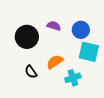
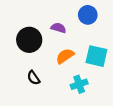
blue circle: (81, 30) -> (88, 15), moved
orange semicircle: (55, 62) -> (65, 56), moved

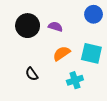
blue circle: (88, 15) -> (94, 14), moved
black circle: (29, 40) -> (28, 26), moved

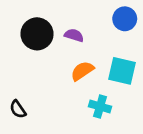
black semicircle: (32, 74) -> (18, 109), moved
cyan cross: (75, 80) -> (100, 107), turned 35

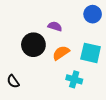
black circle: (37, 34) -> (33, 45), moved

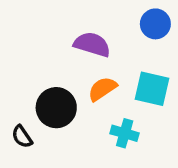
purple semicircle: (55, 26) -> (92, 44), size x1.5
black circle: (33, 45) -> (56, 108), moved

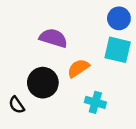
purple semicircle: (92, 44) -> (53, 38), moved
cyan square: (152, 89) -> (118, 50), moved

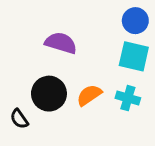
orange semicircle: (78, 68) -> (89, 95), moved
cyan cross: (95, 102) -> (128, 98), moved

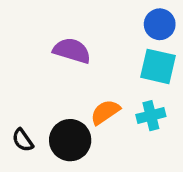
black circle: (49, 94) -> (70, 140), moved
cyan cross: (128, 98) -> (151, 116), turned -30

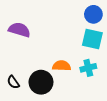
purple semicircle: (72, 51) -> (19, 30), moved
orange semicircle: (105, 112) -> (62, 66), turned 36

